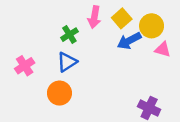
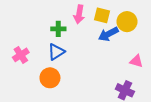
yellow square: (122, 18) -> (102, 15), turned -35
green cross: (69, 35) -> (58, 29), turned 32
pink triangle: (163, 50) -> (136, 61), moved

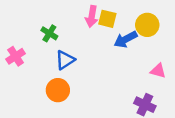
yellow square: (102, 15) -> (107, 19), moved
green cross: (58, 29) -> (49, 33), moved, turned 32
pink cross: (21, 55) -> (16, 56), moved

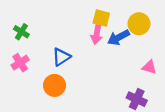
pink arrow: (92, 16) -> (97, 34), moved
green cross: (49, 33) -> (21, 32), moved
pink cross: (16, 56) -> (20, 63), moved

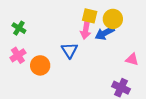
yellow circle: (139, 24) -> (113, 19), moved
blue triangle: (61, 57) -> (69, 50), moved, turned -30
orange circle: (54, 85) -> (40, 65), moved

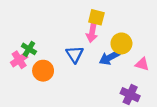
yellow circle: (113, 19) -> (121, 43), moved
green cross: (19, 28) -> (29, 49), moved
blue arrow: (105, 33) -> (109, 58), moved

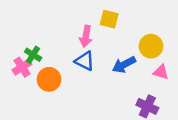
pink arrow: (92, 33) -> (86, 36), moved
yellow circle: (121, 43) -> (151, 46), moved
blue triangle: (75, 54) -> (85, 61), turned -30

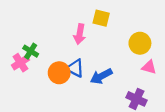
blue triangle: (85, 61) -> (75, 68), moved
blue arrow: (124, 65) -> (101, 76), moved
orange circle: (49, 79) -> (59, 73), moved

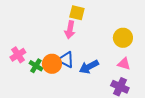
yellow square: (101, 18) -> (77, 13), moved
green cross: (31, 51) -> (36, 66), moved
pink triangle: (149, 67) -> (124, 64), moved

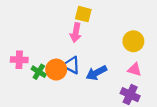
pink cross: (18, 55) -> (19, 60), turned 35

